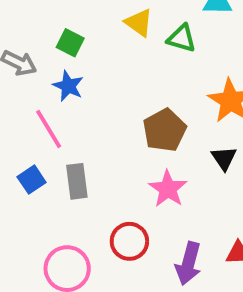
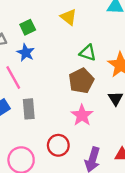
green triangle: (182, 38) -> (88, 53), moved
green square: (70, 43) -> (28, 27), turned 35

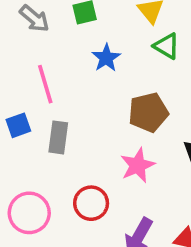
blue star: (26, 53) -> (106, 58), moved
green triangle: (88, 53) -> (167, 46), moved

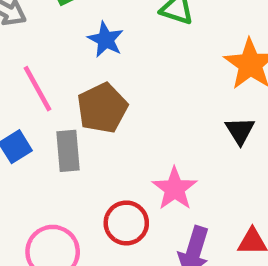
brown pentagon: (148, 112) -> (102, 108), moved
pink star: (138, 165) -> (175, 189), moved

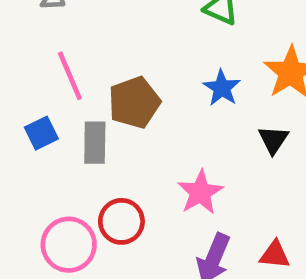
blue star: (106, 40) -> (222, 88), moved
red circle: (126, 223) -> (121, 221), moved

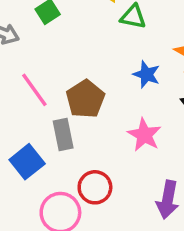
blue square: (41, 133) -> (27, 162), moved, size x1.4
pink star: (200, 192) -> (144, 135), moved

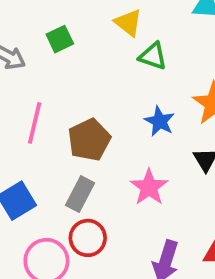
pink line: (34, 90) -> (35, 123), turned 42
gray rectangle: (63, 134) -> (80, 194), moved, turned 32

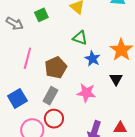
green triangle: (153, 56) -> (80, 38), moved
pink star: (149, 187) -> (86, 93), turned -30

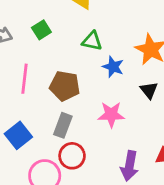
green square: (41, 15) -> (41, 30), moved
brown pentagon: (56, 68) -> (65, 86), turned -30

